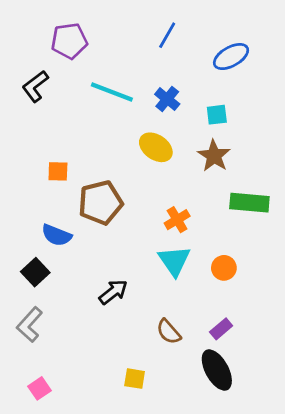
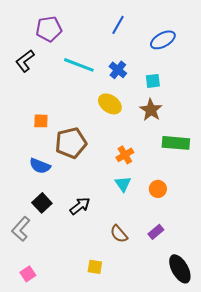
cyan triangle: (174, 261) -> (123, 184), size x0.7
black square: (35, 272) -> (42, 203), moved
black ellipse: (217, 370) -> (180, 269), moved

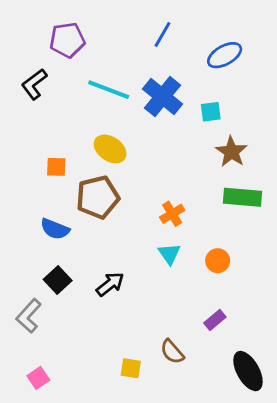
blue cross: (118, 70) -> (162, 97), size x1.6
yellow ellipse: (110, 104) -> (110, 149), moved
brown star: (151, 110) -> (231, 152), moved
brown semicircle: (119, 234) -> (172, 352), moved

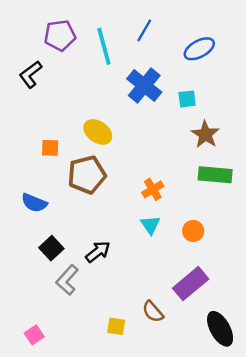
cyan line: (109, 90) -> (104, 46), moved, turned 54
blue semicircle: (55, 229) -> (34, 203), moved
gray L-shape: (29, 316) -> (67, 280), moved
purple rectangle: (215, 320) -> (191, 284), size x1.8

